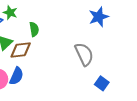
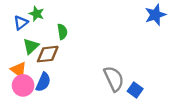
blue star: (99, 17) -> (155, 15), moved
gray semicircle: (84, 54) -> (114, 79), moved

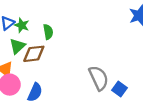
green star: (36, 14) -> (22, 25), moved
blue semicircle: (43, 82) -> (35, 92), moved

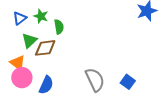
green star: (22, 25) -> (41, 16), moved
gray semicircle: (99, 78) -> (95, 80), moved

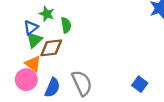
blue triangle: (20, 18) -> (31, 27), moved
orange triangle: (18, 63) -> (33, 64), moved
gray semicircle: (95, 80) -> (82, 83), moved

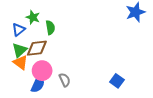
green triangle: (34, 40) -> (20, 50), moved
pink circle: (26, 80) -> (42, 71), moved
gray semicircle: (82, 83) -> (65, 80), size x0.6

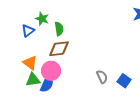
brown diamond: (37, 48) -> (59, 49), moved
green triangle: (20, 50) -> (33, 80), moved, turned 35
gray semicircle: (65, 80) -> (102, 77), moved

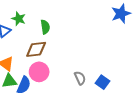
green semicircle: (59, 29) -> (45, 27), moved
pink circle: (51, 71) -> (39, 72), moved

